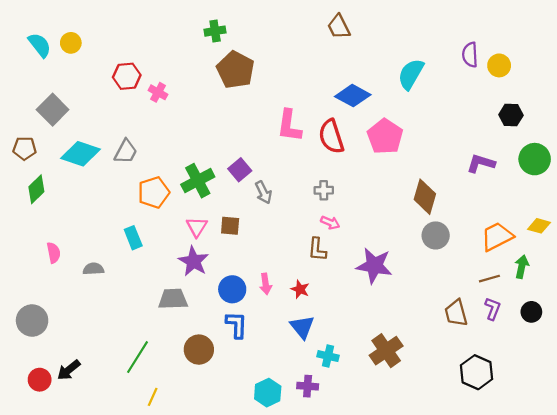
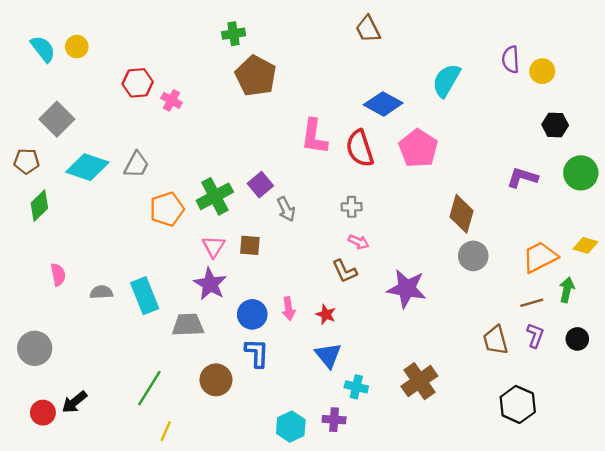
cyan rectangle: (133, 238) -> (145, 296), moved, size x1.4
brown L-shape: (317, 249) -> (345, 271), turned -30

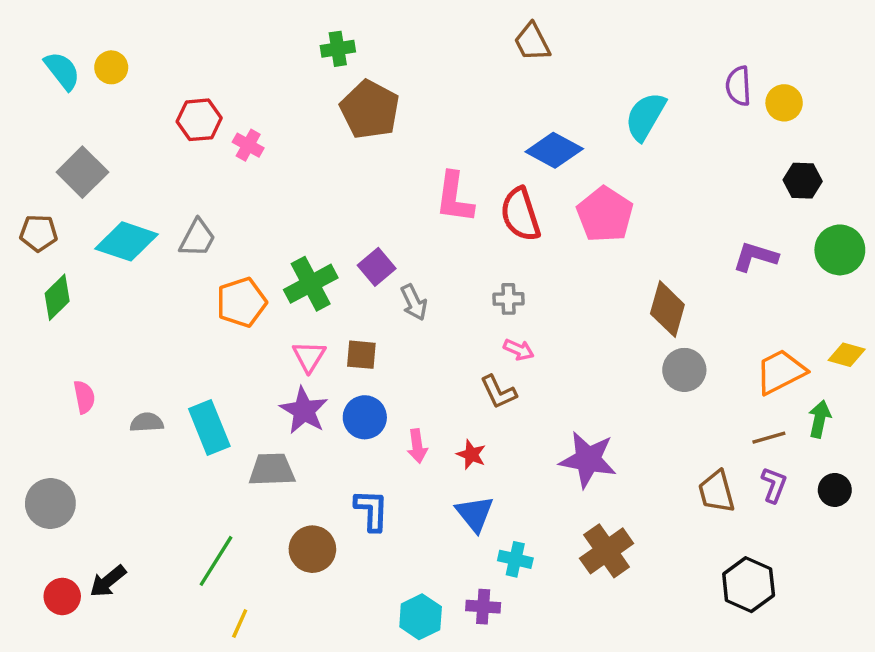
purple star: (407, 289) -> (588, 460), moved
blue circle: (252, 314) -> (365, 417), moved

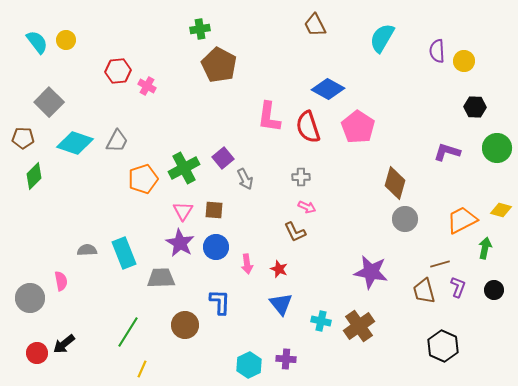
cyan semicircle: (645, 116) -> (382, 38), moved
pink semicircle: (84, 397) -> (61, 281), moved
brown line: (769, 438) -> (440, 264), moved
purple star: (588, 460) -> (371, 272), moved
cyan cross: (515, 559) -> (321, 321), moved

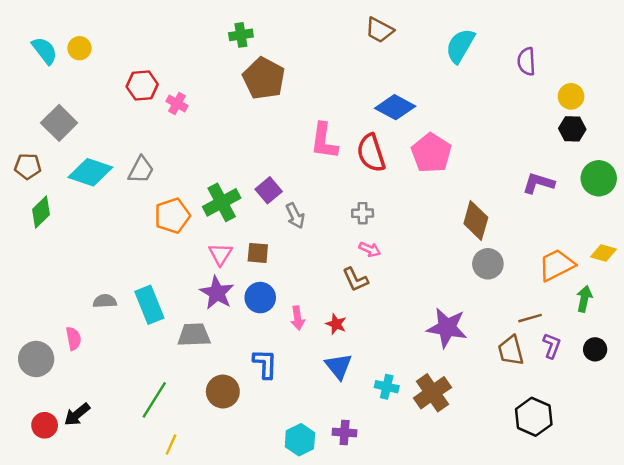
brown trapezoid: (315, 25) -> (379, 30), turned -35
yellow circle: (464, 61) -> (571, 96), moved

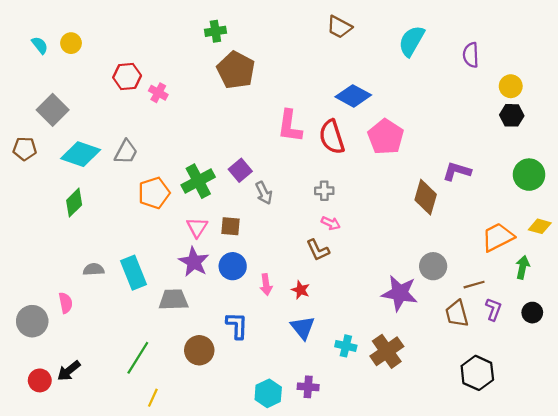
cyan semicircle: (45, 51) -> (40, 45), size x0.7
green circle: (599, 178) -> (529, 175), moved
purple L-shape: (538, 183) -> (457, 171), moved
green diamond: (41, 212) -> (74, 203), moved
gray circle: (488, 264) -> (433, 266), moved

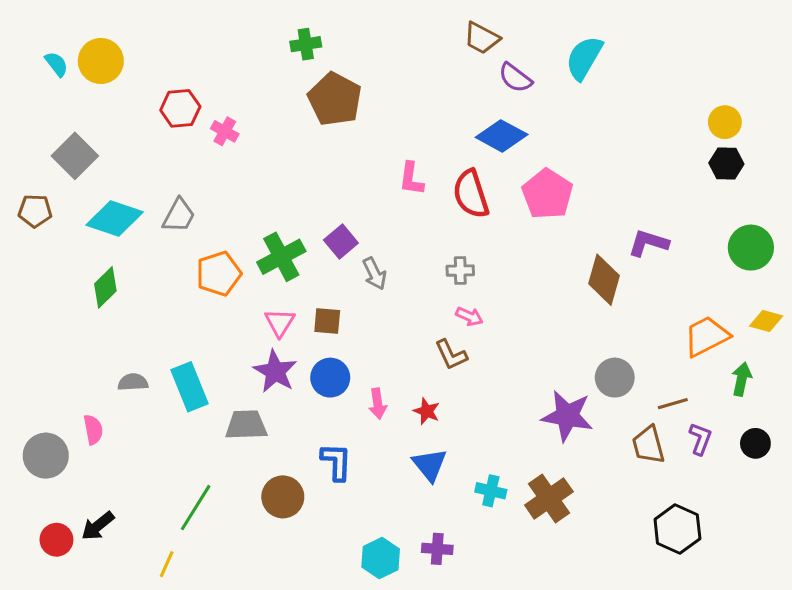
yellow circle: (71, 43) -> (101, 61), size x1.5
purple semicircle: (471, 55) -> (515, 78), moved, turned -50
pink L-shape: (290, 126) -> (411, 179), size x0.7
yellow line: (153, 398) -> (167, 564), moved

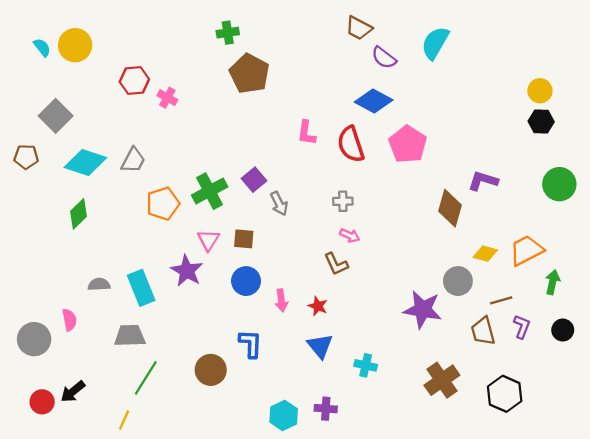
yellow diamond: (766, 321) -> (485, 254), moved
purple star: (275, 371) -> (187, 271), moved
gray trapezoid: (246, 425) -> (130, 336), moved
brown cross: (549, 498) -> (442, 380), moved

